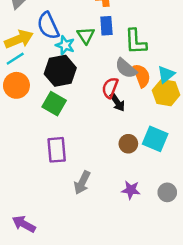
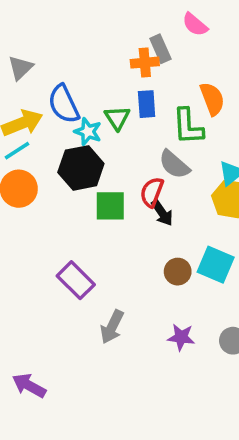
orange semicircle: (142, 76) -> (212, 99), moved
green square: (54, 104) -> (110, 206), moved, turned -30
purple rectangle: (57, 150) -> (76, 280), turned -40

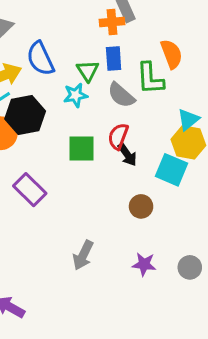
cyan star: (88, 132) -> (75, 95), moved, turned -30
gray semicircle: (174, 164) -> (121, 95), moved
black hexagon: (81, 168) -> (25, 115), moved
cyan square: (216, 265) -> (172, 170), moved
purple rectangle: (76, 280) -> (30, 190), moved

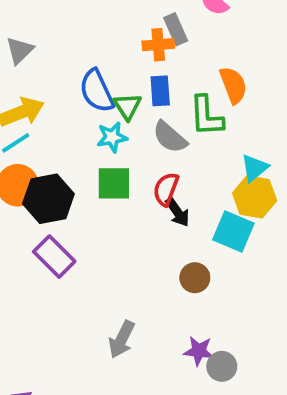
blue semicircle: (40, 59) -> (97, 91), moved
black hexagon: (25, 115) -> (48, 199), moved
green square: (82, 148) -> (114, 183), moved
gray circle: (190, 267) -> (222, 366), moved

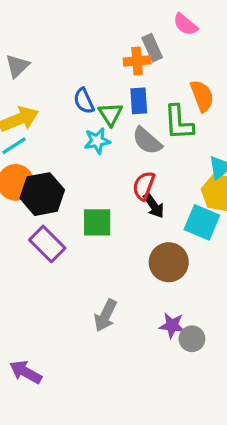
blue semicircle: (97, 91) -> (84, 101), size x0.7
green square: (114, 183) -> (97, 222), moved
brown circle: (195, 278) -> (169, 262), size x1.5

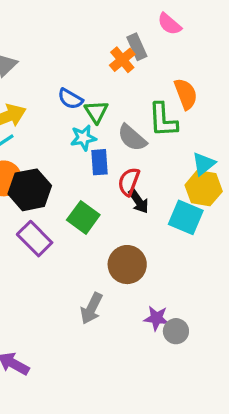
orange cross: (137, 61) -> (122, 60), turned -35
blue semicircle: (84, 101) -> (70, 99), turned -35
blue rectangle: (139, 101) -> (100, 162), moved
green square: (97, 222) -> (83, 217), turned 36
brown circle: (169, 262) -> (127, 265), moved

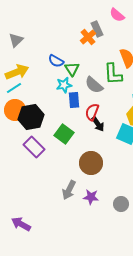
purple star: (156, 318) -> (91, 197), moved

